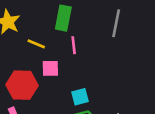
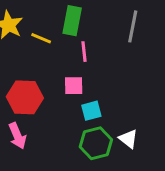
yellow line: (36, 44) -> (41, 38), moved
pink square: (50, 68) -> (74, 86), moved

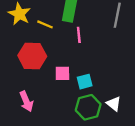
pink square: (74, 86) -> (62, 73), moved
red hexagon: (25, 97) -> (32, 56), moved

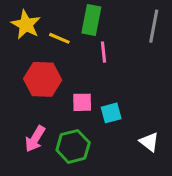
pink arrow: (26, 101) -> (35, 139), turned 54
green hexagon: (88, 107) -> (73, 146), moved

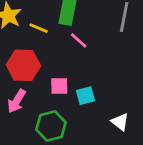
pink line: (104, 52) -> (79, 40), turned -42
pink arrow: (35, 139) -> (17, 101), moved

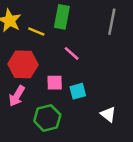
pink line: (79, 40) -> (72, 53), moved

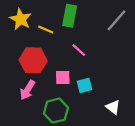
gray line: (112, 22) -> (116, 20), turned 30

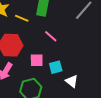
white triangle: (113, 107) -> (72, 81), moved

